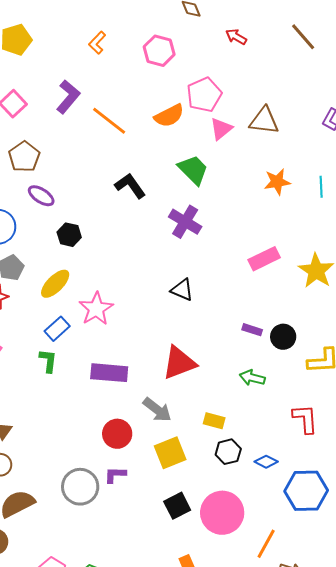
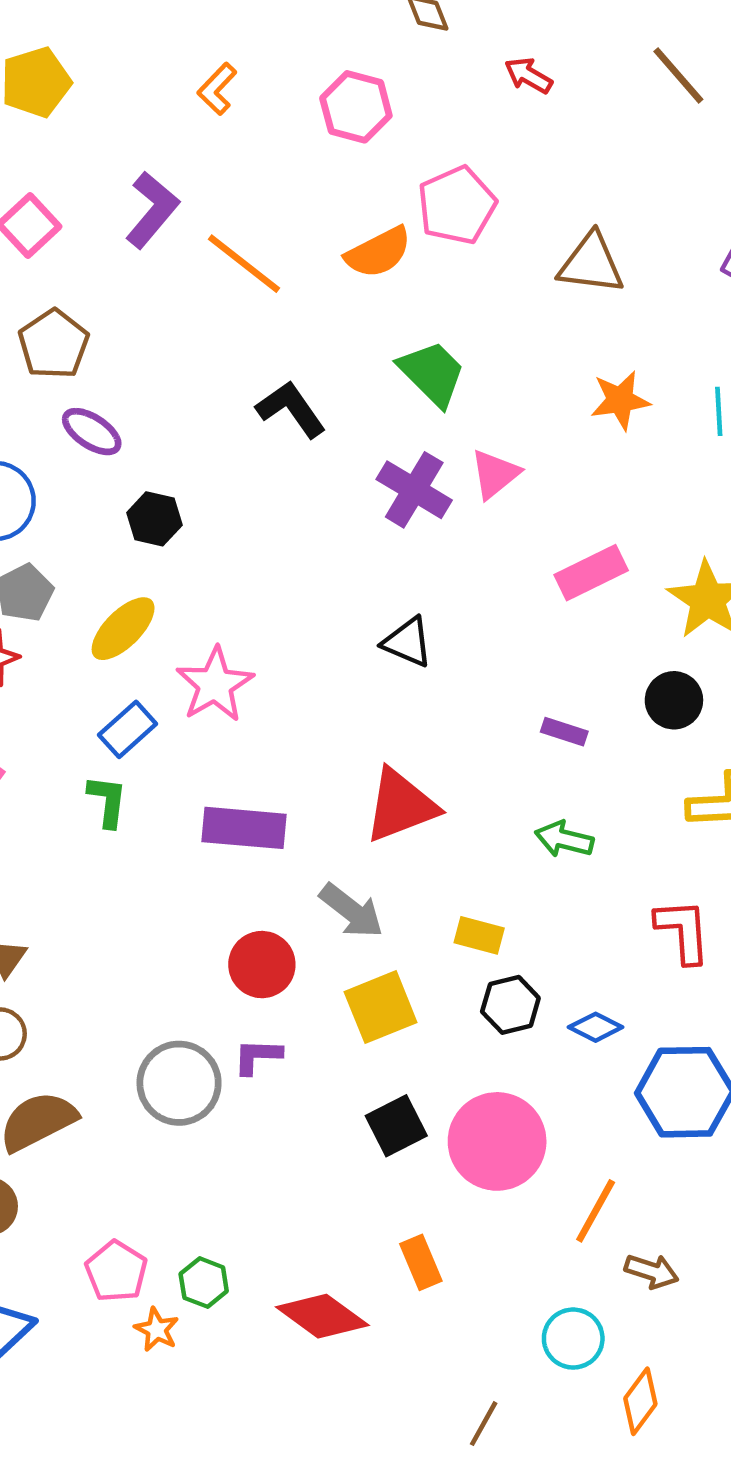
pink triangle: (221, 129) -> (495, 474), moved
black circle: (283, 337) -> (674, 700), moved

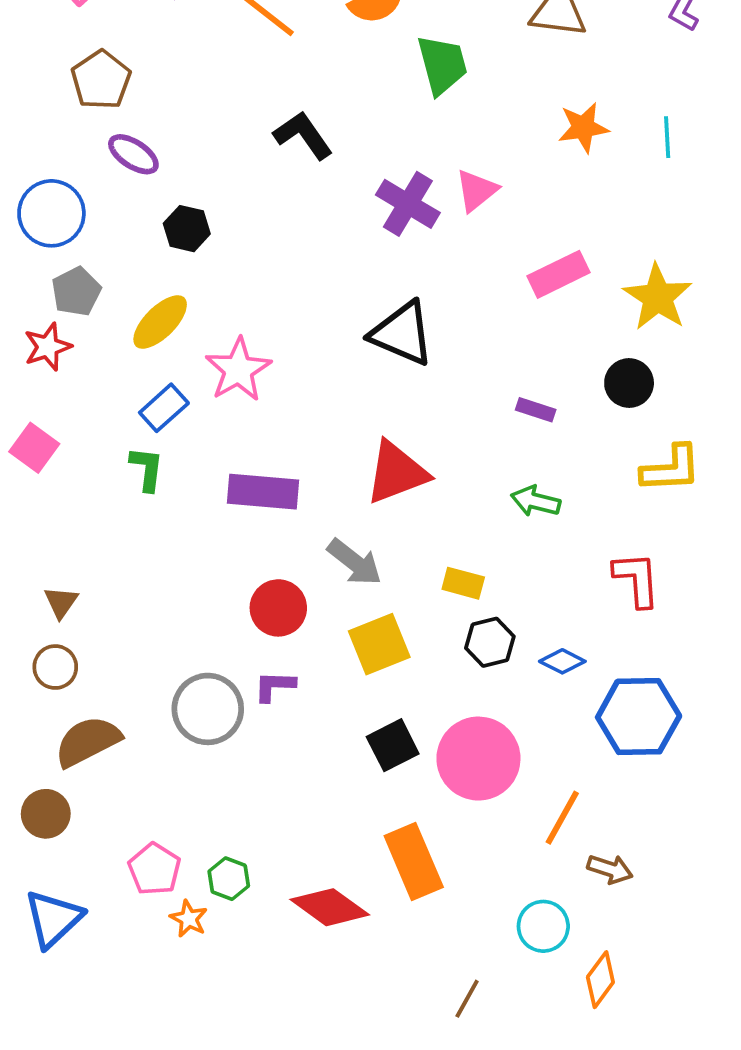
green trapezoid: (432, 373) -> (442, 65), moved, turned 30
black triangle: (407, 642) -> (402, 333), size x1.5
orange rectangle: (421, 1262) -> (414, 861), size x1.6

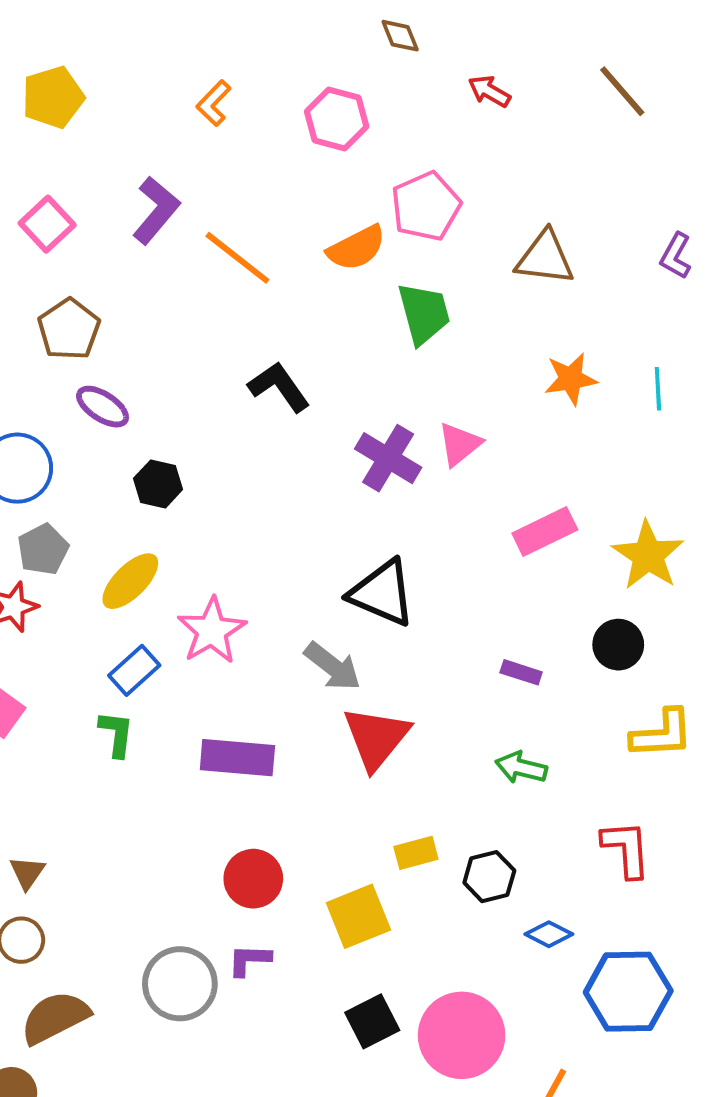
red triangle: (396, 473) -> (376, 738), turned -30
gray arrow: (355, 562) -> (333, 666), moved
yellow rectangle: (463, 583) -> (416, 853), moved, turned -30
black hexagon: (490, 642) -> (489, 877), moved

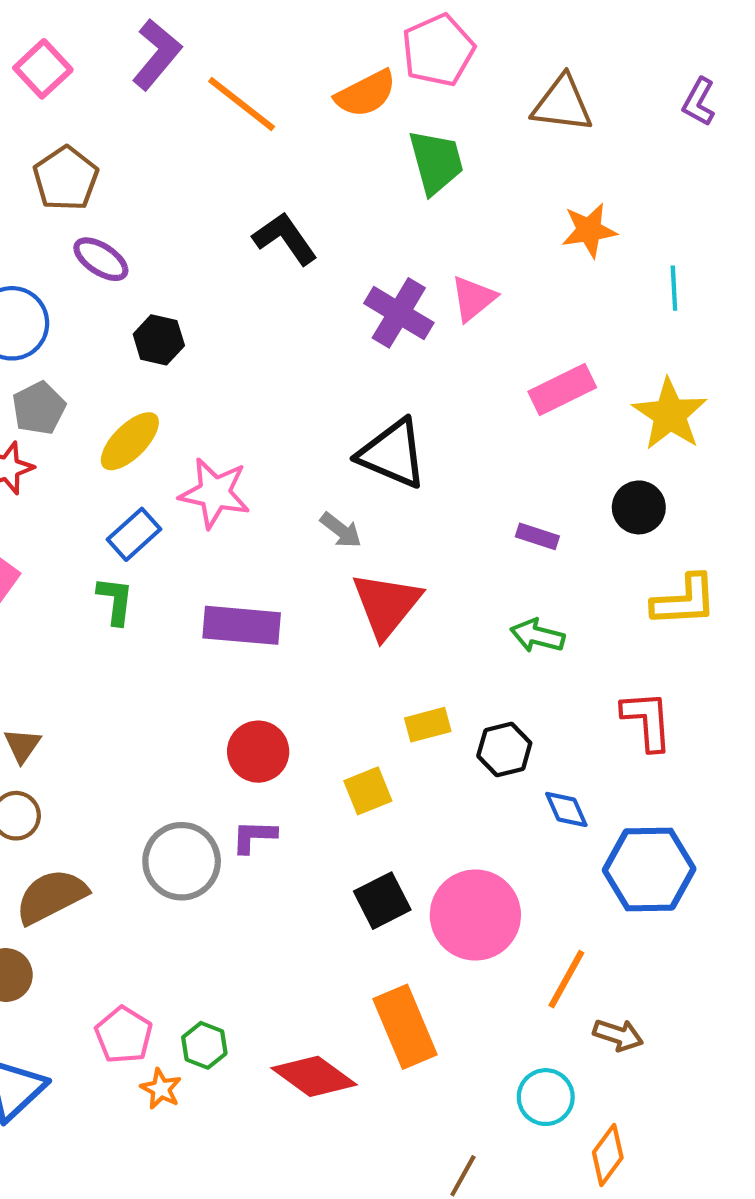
cyan line: (658, 389) -> (674, 288), moved
pink star: (212, 631) -> (215, 493), turned -30
gray arrow: (333, 666) -> (341, 530), size x0.7
yellow square: (358, 916) -> (368, 791), size x0.7
blue diamond: (549, 934) -> (566, 809), turned 39

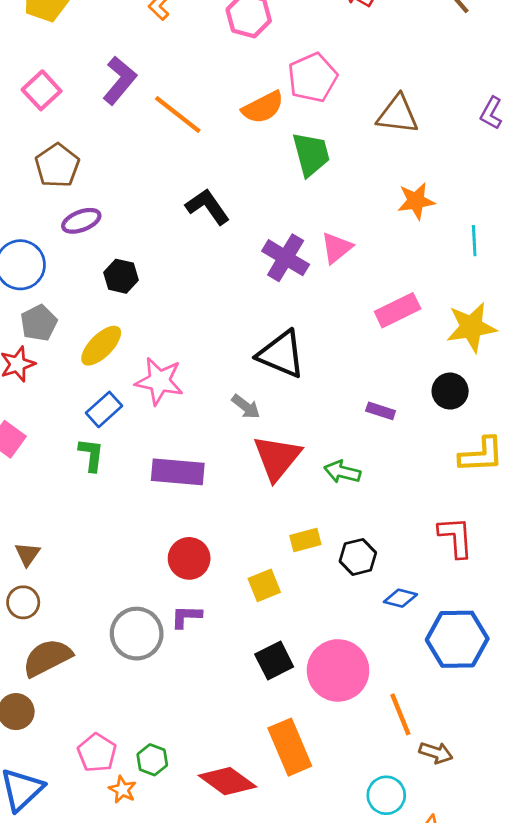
purple ellipse: (101, 259) -> (81, 221), turned -54
yellow star: (670, 414) -> (471, 327), turned 30
green arrow: (537, 636) -> (342, 472), moved
blue diamond: (566, 809) -> (400, 598), turned -52
orange line: (566, 979) -> (400, 714), turned -51

